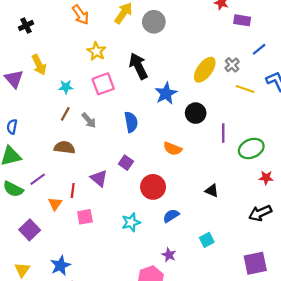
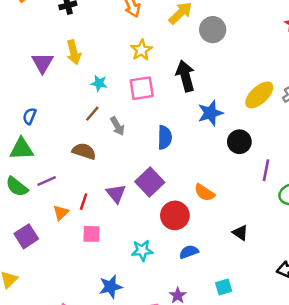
orange semicircle: (173, 149) -> (204, 193), moved
purple square: (126, 163) -> (150, 182), size x1.6
blue star: (60, 266) -> (111, 287), moved

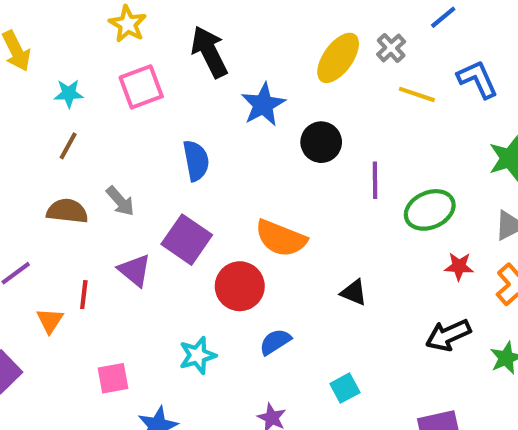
gray arrow: (117, 126) -> (120, 201), moved
orange semicircle: (204, 193) -> (281, 238), size x1.4
pink square: (92, 234) -> (113, 378), moved

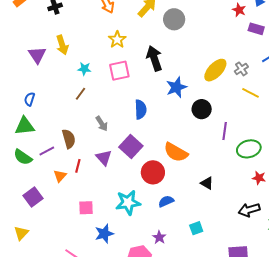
brown semicircle: (67, 211) -> (69, 139), moved, turned 60
cyan star: (198, 355) -> (128, 203), size x1.4

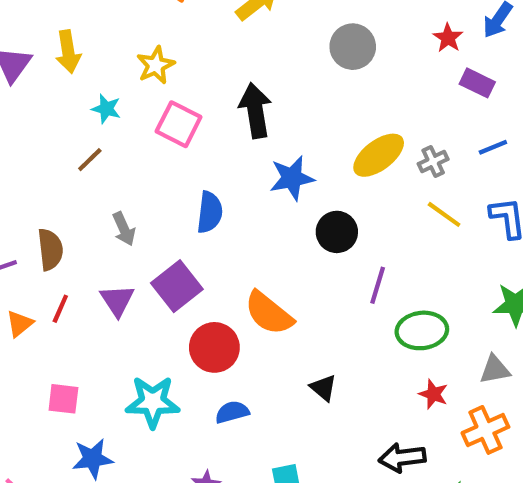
gray circle: (174, 19) -> (353, 47), moved
yellow star: (117, 40) -> (156, 65), moved
pink square: (119, 71) -> (179, 124), turned 30

